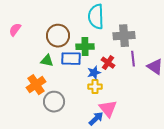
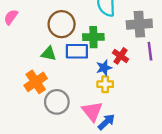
pink triangle: (108, 109) -> (92, 111), moved

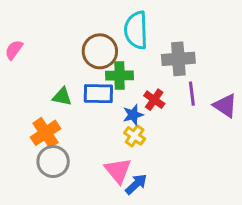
brown circle: (62, 24) -> (100, 51), moved
yellow cross: (105, 84) -> (135, 136), turned 35
gray circle: (57, 102) -> (53, 162), moved

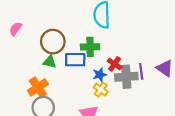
brown circle: (100, 51) -> (53, 42), moved
gray cross: (178, 59) -> (126, 77), moved
purple line: (192, 94) -> (141, 71), moved

